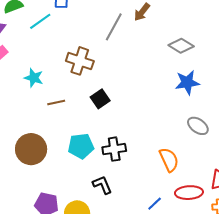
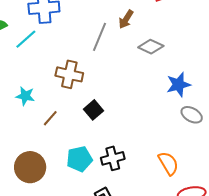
gray diamond: (181, 46) -> (151, 47), moved
brown line: (56, 103) -> (50, 118), turned -30
gray ellipse: (198, 126) -> (192, 115), moved

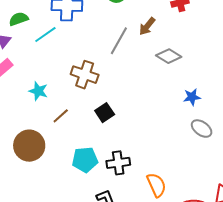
blue star: (178, 85) -> (192, 97), size x0.7
orange semicircle: (168, 163) -> (156, 185), moved
brown circle: (30, 167) -> (29, 146), moved

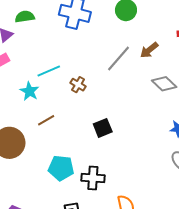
cyan line: (45, 35) -> (49, 71), moved
brown cross: (85, 75) -> (78, 85), size x0.6
black square: (105, 113) -> (103, 128), moved

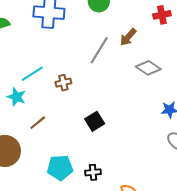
brown cross: (78, 85) -> (63, 83), turned -35
black cross: (93, 178) -> (93, 172), size x0.7

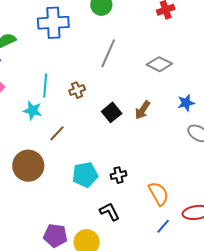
brown arrow: (128, 37) -> (143, 110), moved
cyan line: (32, 74) -> (45, 85), turned -45
black square: (95, 121) -> (112, 112), moved

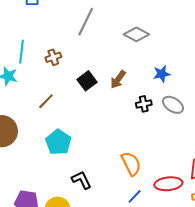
brown line: (57, 133) -> (46, 101), moved
cyan pentagon: (85, 175) -> (58, 142), turned -30
black cross: (118, 175) -> (144, 104), moved

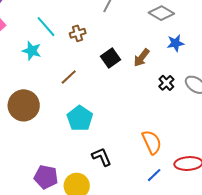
cyan line: (22, 52) -> (46, 27), turned -50
blue star: (162, 74) -> (176, 43), moved
black cross: (144, 104) -> (166, 83), turned -35

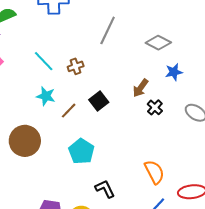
cyan star: (32, 51) -> (46, 96), moved
black square: (110, 58) -> (99, 101), moved
black cross: (166, 83) -> (155, 107), moved

